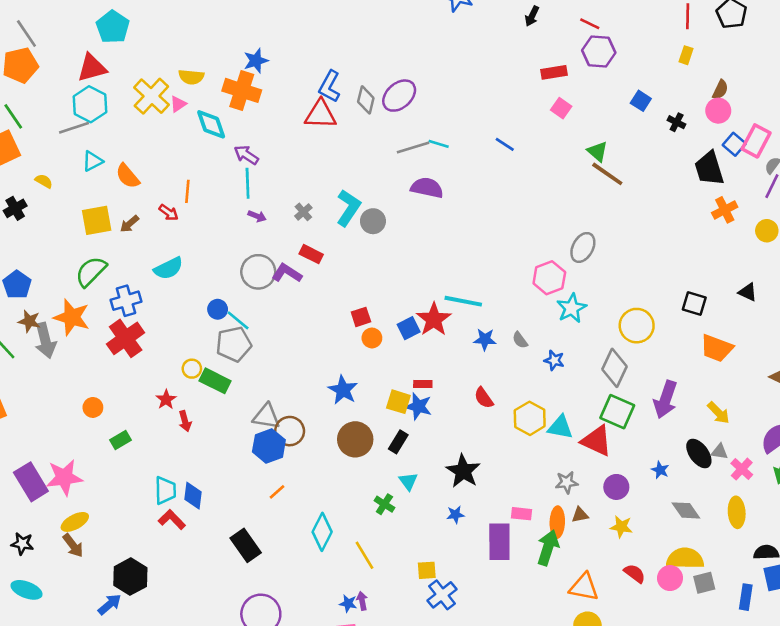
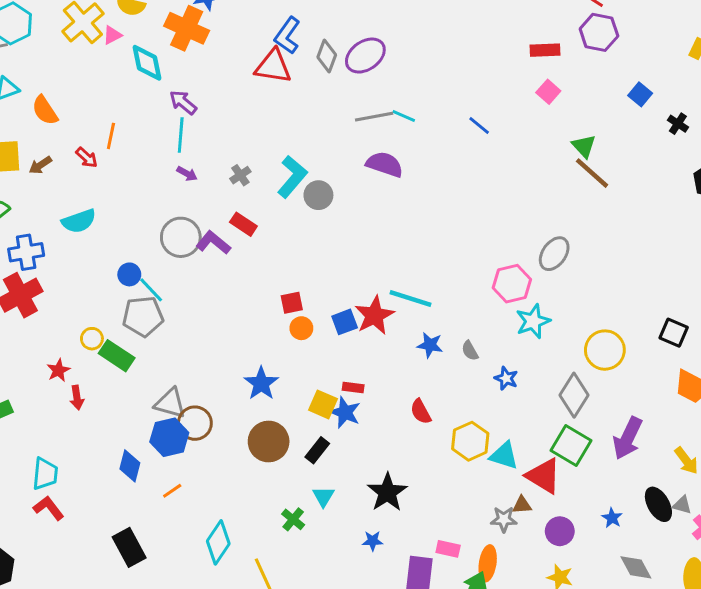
blue diamond: (193, 496) -> (130, 466), moved
brown triangle: (580, 515) -> (522, 505), moved

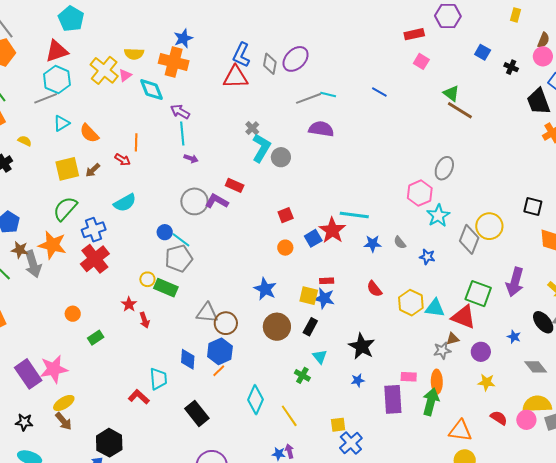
gray cross: (240, 175) -> (252, 128), moved
red square: (292, 303) -> (286, 215), moved
gray diamond: (574, 395) -> (469, 239), moved
blue hexagon: (169, 437) -> (220, 351), moved
cyan trapezoid: (45, 474) -> (158, 379), moved

